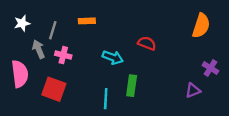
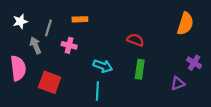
pink cross: (63, 55) -> (69, 45), moved
cyan arrow: (113, 57) -> (103, 66), moved
green rectangle: (132, 86) -> (140, 69), moved

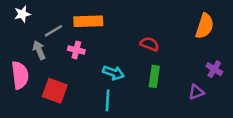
orange rectangle: (80, 19) -> (88, 21), size x1.6
white star: (20, 21) -> (22, 14), moved
gray line: (48, 28) -> (54, 31), turned 42

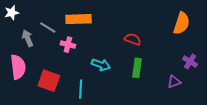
white star: (22, 14) -> (12, 13), moved
gray line: (54, 31) -> (48, 28), turned 63
gray arrow: (39, 50) -> (28, 38), moved
cyan line: (108, 100) -> (81, 89), moved

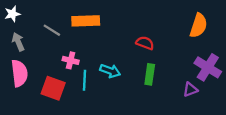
gray arrow: (28, 38) -> (18, 42), moved
pink cross: (68, 45) -> (71, 60), moved
purple cross: (190, 62) -> (208, 67), size x1.6
cyan line: (81, 89) -> (85, 80), moved

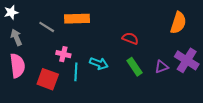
green rectangle: (150, 74) -> (134, 67), turned -42
purple triangle: (190, 89) -> (162, 67), moved

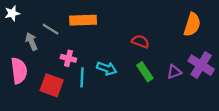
gray arrow: (16, 37) -> (31, 41), moved

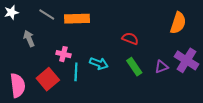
gray line: (50, 29) -> (47, 14), moved
pink semicircle: (19, 71) -> (18, 85), moved
red square: (52, 85) -> (48, 79), turned 30

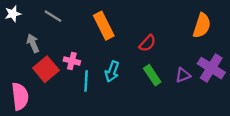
orange rectangle: (77, 19) -> (104, 26), moved, turned 65
red semicircle: (130, 38) -> (147, 43), turned 112
cyan arrow: (99, 63) -> (112, 72), turned 90
red square: (48, 79) -> (46, 69), moved

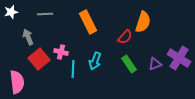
gray line: (53, 16) -> (45, 14), turned -35
orange semicircle: (202, 26) -> (143, 22), moved

